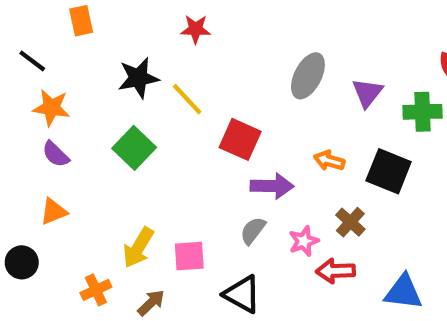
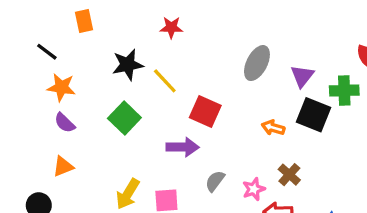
black square: (389, 171) -> (314, 115), moved
purple arrow: (272, 186) -> (183, 147), moved

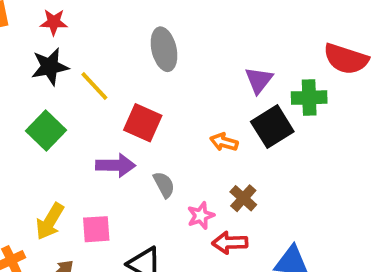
red star: (171, 27) -> (54, 22), moved
gray ellipse: (257, 63) -> (164, 49), moved, turned -40
black square: (314, 115) -> (272, 127), turned 36
gray semicircle: (215, 181) -> (164, 185), moved, turned 115

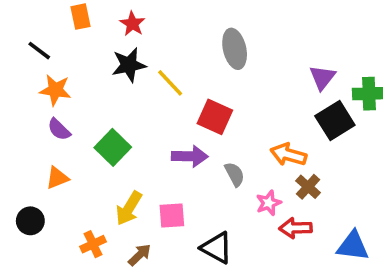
red star: (54, 22) -> (132, 24), turned 30
green square: (46, 130) -> (113, 147), moved
orange arrow: (224, 142) -> (288, 155), moved, size x1.4

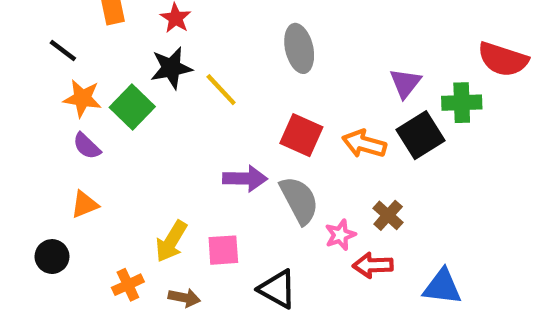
red square: (215, 117) -> (301, 135), moved
green square: (113, 147) -> (132, 107), moved
orange arrow: (288, 155) -> (364, 144), moved
gray semicircle: (235, 174) -> (299, 200), size x1.6
brown arrow: (140, 255) -> (184, 298), turned 55

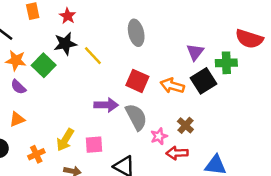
orange cross: (128, 285) -> (36, 154), moved

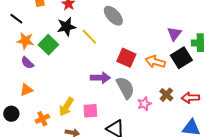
gray ellipse: (136, 33) -> (113, 16), moved, turned -30
red arrow: (177, 153) -> (190, 98), moved

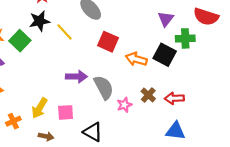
purple triangle: (174, 34) -> (166, 19), moved
red square: (126, 58) -> (108, 42), moved
black square: (181, 58) -> (165, 55), turned -30

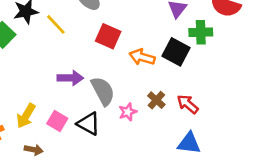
red arrow: (174, 98) -> (188, 104), turned 42
pink square: (66, 112) -> (57, 121), turned 35
black triangle: (93, 132) -> (89, 124), moved

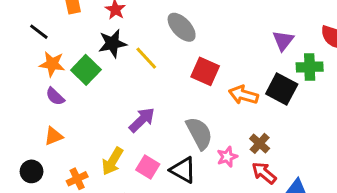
purple arrow: (70, 78) -> (142, 120), moved, turned -45
red arrow: (188, 104) -> (264, 173), moved

